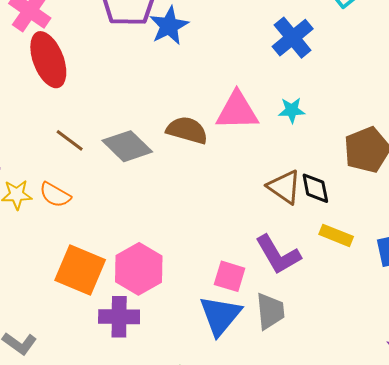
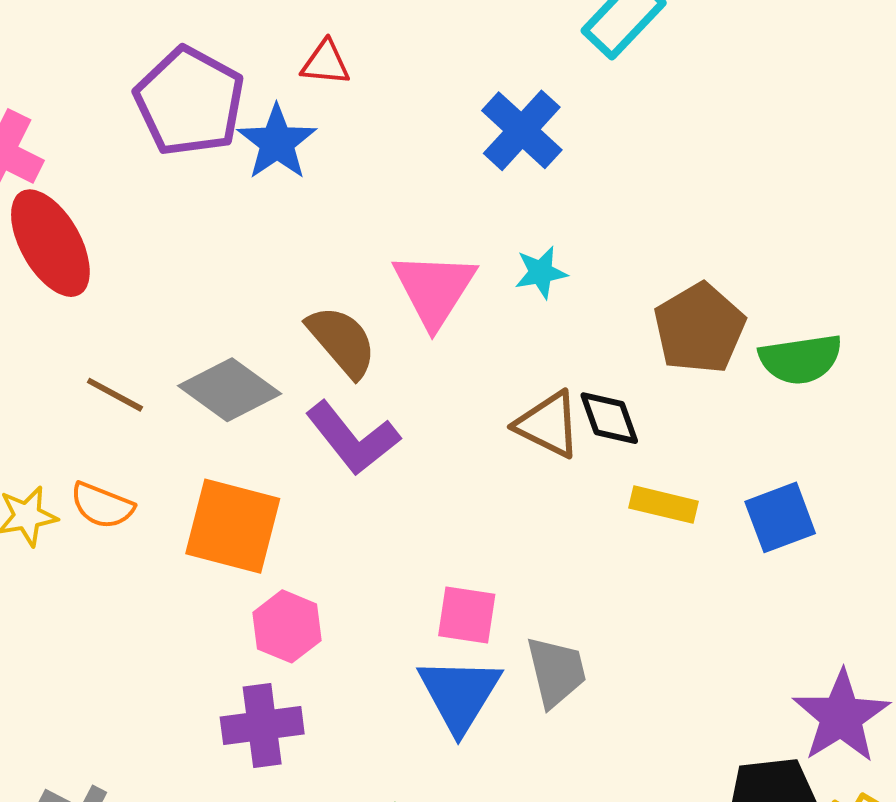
pink triangle: (237, 111) -> (434, 289), turned -48
brown semicircle: (187, 130) -> (342, 341), turned 42
purple L-shape: (278, 255) -> (353, 438), moved
pink hexagon: (139, 269) -> (287, 626), size x0.7
orange square: (80, 270) -> (233, 526), moved

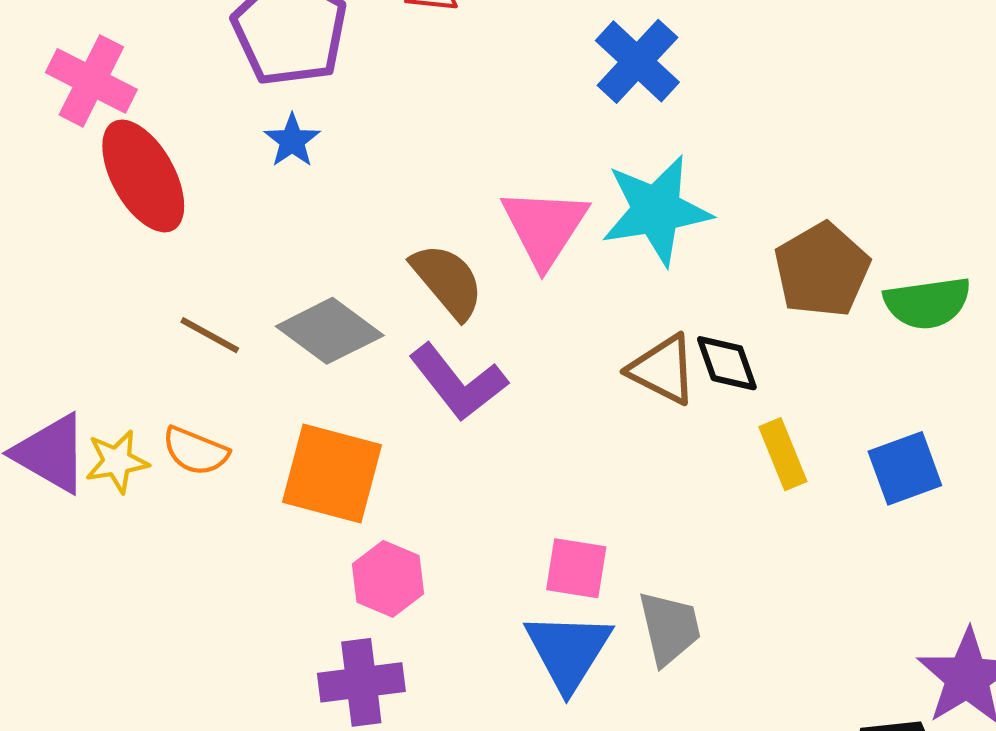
blue star: (277, 142) -> (292, 141), moved, size x0.7
cyan star: (541, 272) -> (656, 210), size x2.0
yellow rectangle: (663, 505) -> (783, 454), turned 54

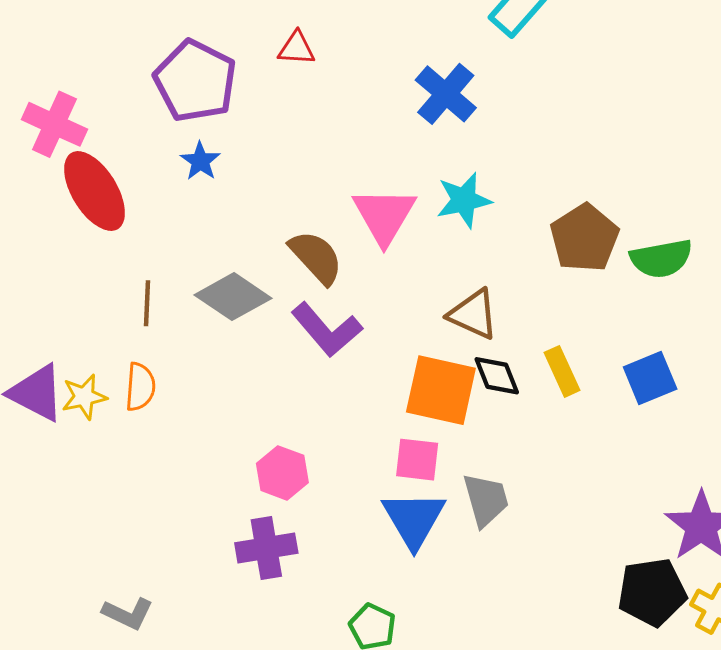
cyan star: (656, 210) -> (464, 200), size x0.7
brown line: (210, 335) -> (147, 303), turned 66
black diamond: (727, 363) -> (497, 376), moved
orange semicircle: (195, 451) -> (140, 387), turned -105
orange square: (332, 474) -> (441, 390), moved

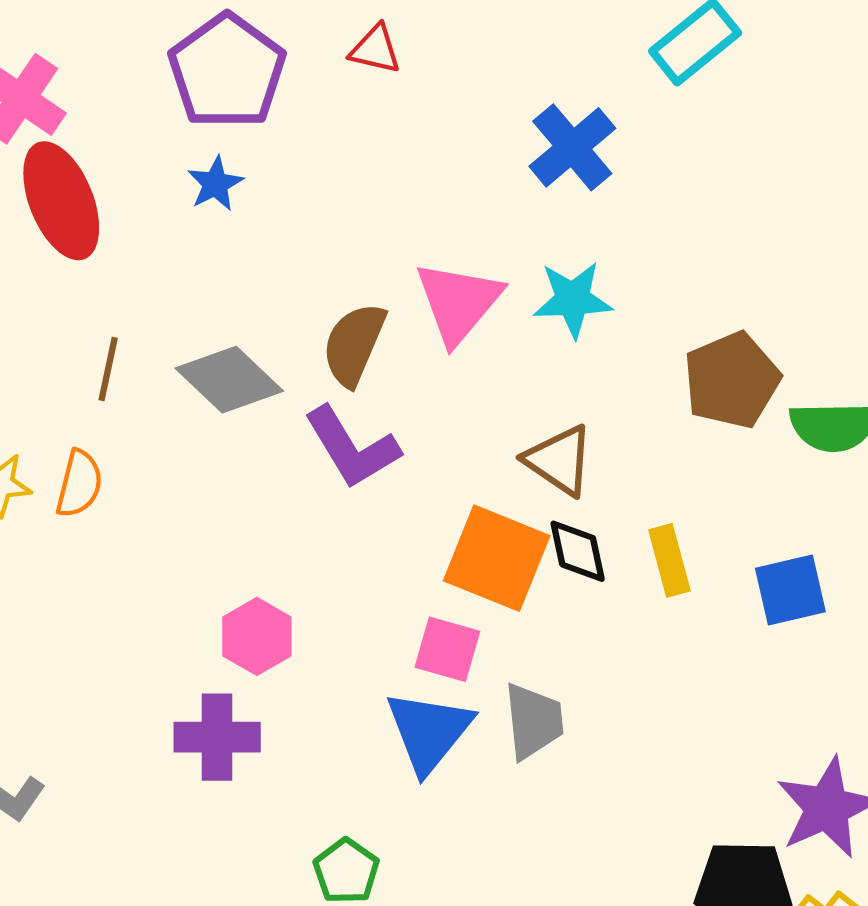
brown semicircle: (316, 257) -> (354, 344), turned -124

